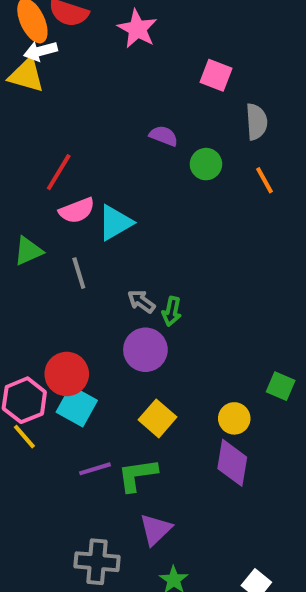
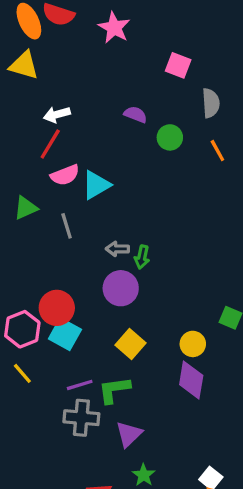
white arrow: (40, 51) -> (57, 114), moved
gray arrow: (141, 301) -> (117, 249), turned -35
yellow line: (24, 437) -> (22, 373), moved
gray cross: (97, 562) -> (81, 418), moved

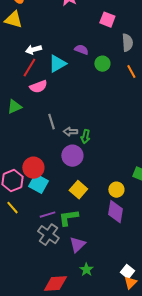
cyan triangle: (96, 185) -> (57, 64), moved
gray line: (67, 226) -> (51, 122), moved
gray cross: (81, 418) -> (48, 235), turned 30

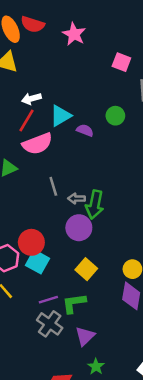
purple semicircle: (81, 50) -> (85, 130), moved
pink semicircle: (38, 87) -> (37, 144), size x1.4
green arrow: (85, 137) -> (95, 205), size x1.6

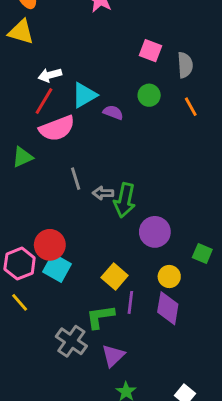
pink square: (121, 62) -> (151, 51), moved
purple circle: (79, 228) -> (155, 232), moved
purple line: (48, 300) -> (130, 302), moved, turned -66

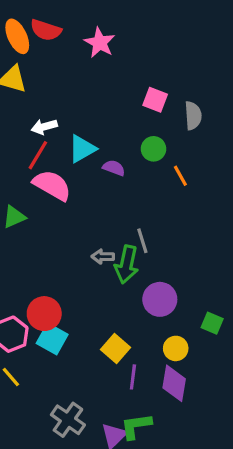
orange line: (191, 107) -> (180, 176), moved
pink semicircle: (57, 128) -> (52, 185), turned -129
gray line: (76, 179) -> (142, 241), moved
green L-shape: (100, 317) -> (136, 426), moved

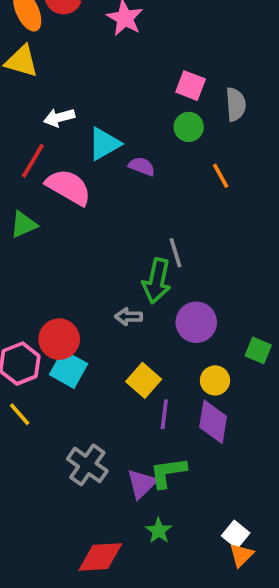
green circle: (153, 149) -> (189, 127), moved
red line: (38, 155) -> (33, 161), moved
gray arrow: (103, 257) -> (129, 317), moved

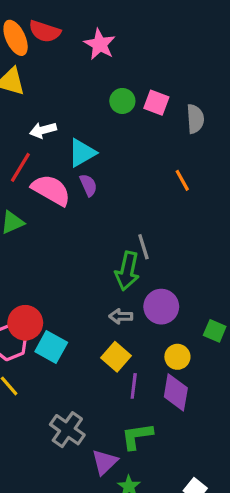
green circle: (189, 127) -> (122, 101), moved
purple semicircle: (142, 166) -> (88, 185), moved, turned 45
gray arrow: (129, 317) -> (121, 316), moved
red circle: (59, 339) -> (25, 323), moved
purple triangle: (142, 484) -> (105, 462), moved

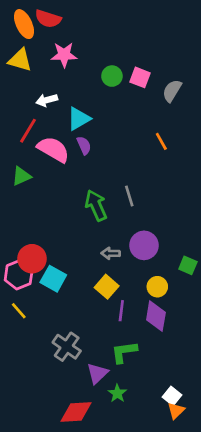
pink star: (100, 44) -> (64, 55), moved, turned -30
gray semicircle: (195, 119) -> (172, 91), turned -145
green arrow: (127, 271) -> (96, 205), moved, turned 144

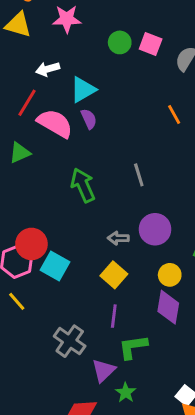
green arrow: (96, 205) -> (83, 185), moved
purple line: (121, 311) -> (114, 316), moved

